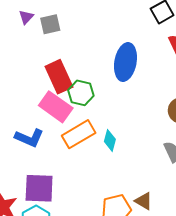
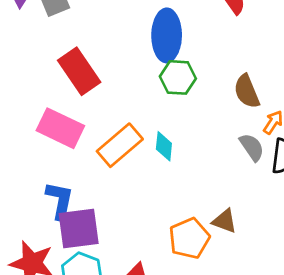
green hexagon: (81, 93) -> (178, 77), moved
pink rectangle: (56, 107) -> (60, 128), moved
blue L-shape: (29, 138) -> (60, 201), moved, turned -92

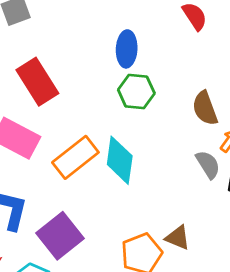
blue ellipse: (167, 35) -> (127, 49), size x0.7
cyan diamond: (164, 146) -> (120, 160), size x1.6
purple square: (79, 229) -> (60, 236), moved, turned -33

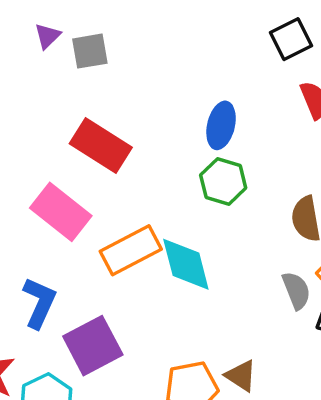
red rectangle: (37, 82) -> (101, 146), turned -36
cyan diamond: (120, 160) -> (186, 264), turned -33

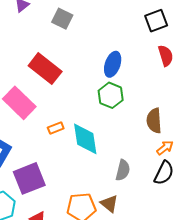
gray square: (90, 51) -> (62, 19), moved, turned 30
orange rectangle: (131, 250) -> (56, 128), size x0.5
gray semicircle: (296, 290) -> (123, 170), moved, turned 30

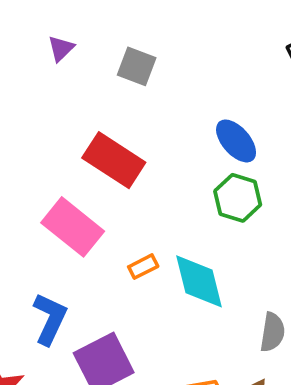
blue ellipse: (113, 64) -> (236, 141), turned -55

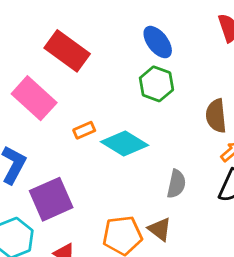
cyan diamond: (199, 281) -> (125, 143), turned -48

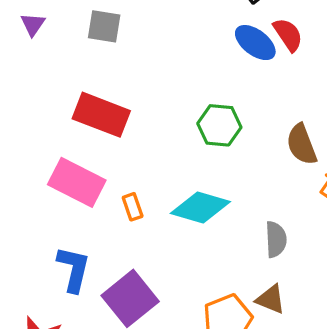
blue ellipse: (158, 42) -> (255, 43), moved
orange rectangle: (84, 130) -> (133, 207), moved, turned -70

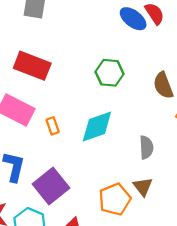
cyan diamond: (200, 208) -> (97, 127), turned -36
brown triangle: (271, 299) -> (143, 187), turned 30

